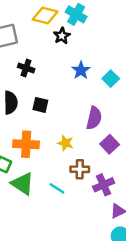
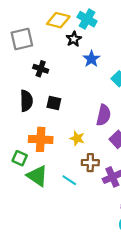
blue star: (81, 70) -> (91, 59), moved

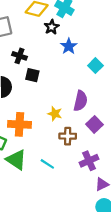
black square: (54, 103) -> (32, 75), moved
yellow star: (77, 138) -> (55, 114), moved
brown cross: (90, 163) -> (68, 136), moved

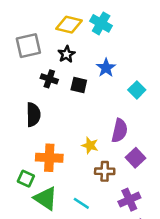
black star: (52, 27) -> (67, 54), moved
black square: (32, 75) -> (79, 85), moved

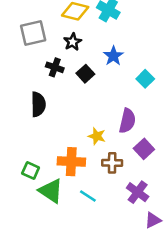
black square: (79, 85) -> (85, 74), turned 35
orange cross: (49, 158) -> (71, 162), moved
purple cross: (129, 200) -> (138, 192), turned -30

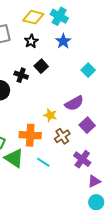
blue star: (113, 56) -> (63, 41), moved
black cross: (55, 67) -> (21, 75), moved
purple semicircle: (127, 121) -> (74, 103), turned 48
brown cross: (112, 163) -> (62, 136), turned -35

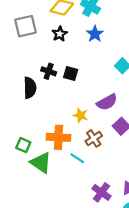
black square: (41, 66) -> (71, 73), moved, turned -32
purple cross: (82, 159) -> (101, 192), moved
cyan line: (43, 162) -> (77, 158), moved

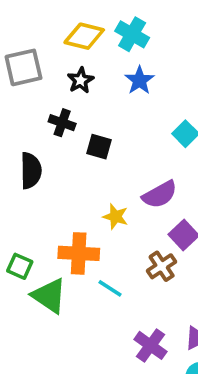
black cross: (49, 71) -> (62, 123), moved
brown cross: (94, 138) -> (162, 266), moved

